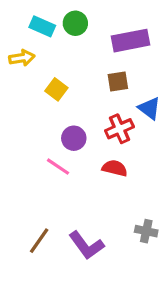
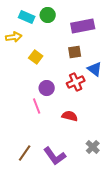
pink line: (58, 167) -> (37, 106), turned 35
red semicircle: (115, 168) -> (70, 116), moved
gray cross: (146, 231) -> (93, 147), turned 32

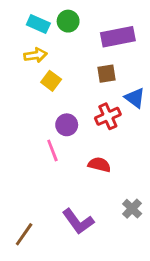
yellow arrow: (14, 37) -> (35, 55), moved
brown line: (25, 153) -> (24, 234), moved

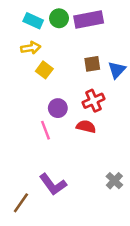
purple rectangle: (118, 37) -> (89, 20), moved
blue triangle: (135, 98) -> (117, 70), moved, turned 36
red semicircle: (99, 165) -> (86, 127), moved
purple L-shape: (78, 221) -> (53, 184), moved

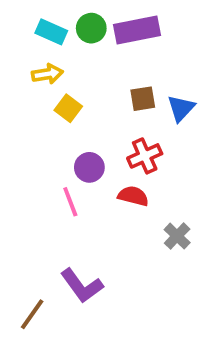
gray cross: (114, 181) -> (177, 236), moved

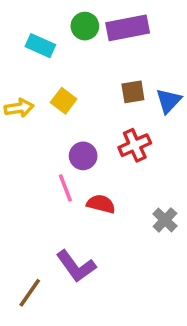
cyan rectangle: (51, 32) -> (40, 46), moved
yellow arrow: (47, 74) -> (19, 108), moved
red semicircle: (133, 196) -> (101, 204), moved

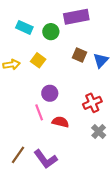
green circle: (85, 26) -> (51, 32), moved
brown square: (133, 92) -> (80, 55), turned 32
red cross: (135, 145) -> (92, 103), moved
brown line: (30, 293) -> (18, 155), moved

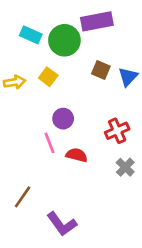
green circle: (51, 32) -> (64, 40), size x1.5
purple L-shape: (46, 159) -> (62, 224), moved

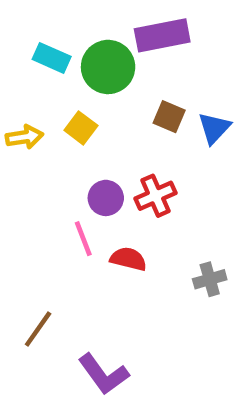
red cross: (117, 131) -> (155, 196), moved
gray cross: (125, 167) -> (210, 279), turned 30

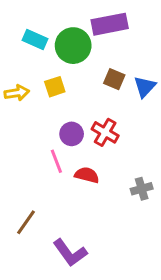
yellow square: (81, 128) -> (55, 87), turned 35
red cross: (155, 196) -> (105, 132), turned -36

